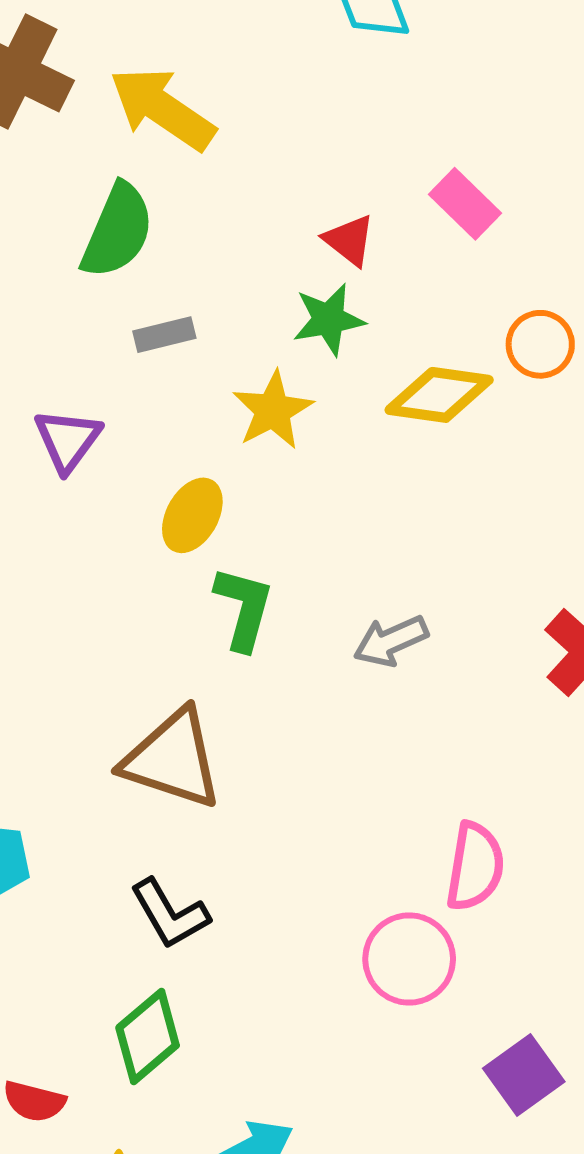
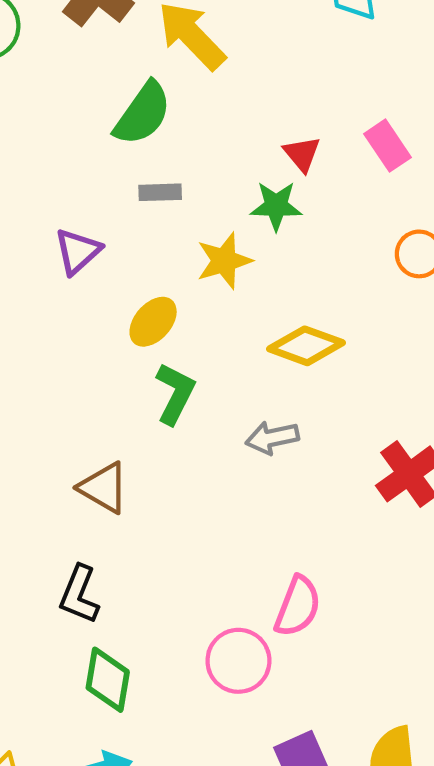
yellow diamond: (439, 395) -> (306, 346), moved
brown triangle: (173, 759) -> (104, 488), size x0.7
black L-shape: (170, 914) -> (79, 595), turned 40
green diamond: (148, 1037) -> (108, 680), moved, turned -52

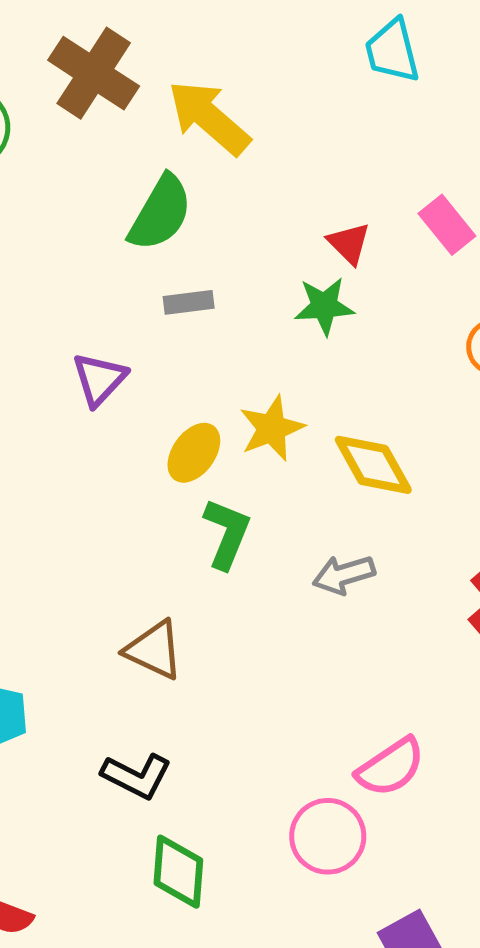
yellow star: (224, 261) -> (272, 428), moved
yellow diamond: (306, 346) -> (373, 465), turned 46
black L-shape: (79, 595) -> (137, 776), turned -80
pink semicircle: (298, 606) -> (391, 767), turned 40

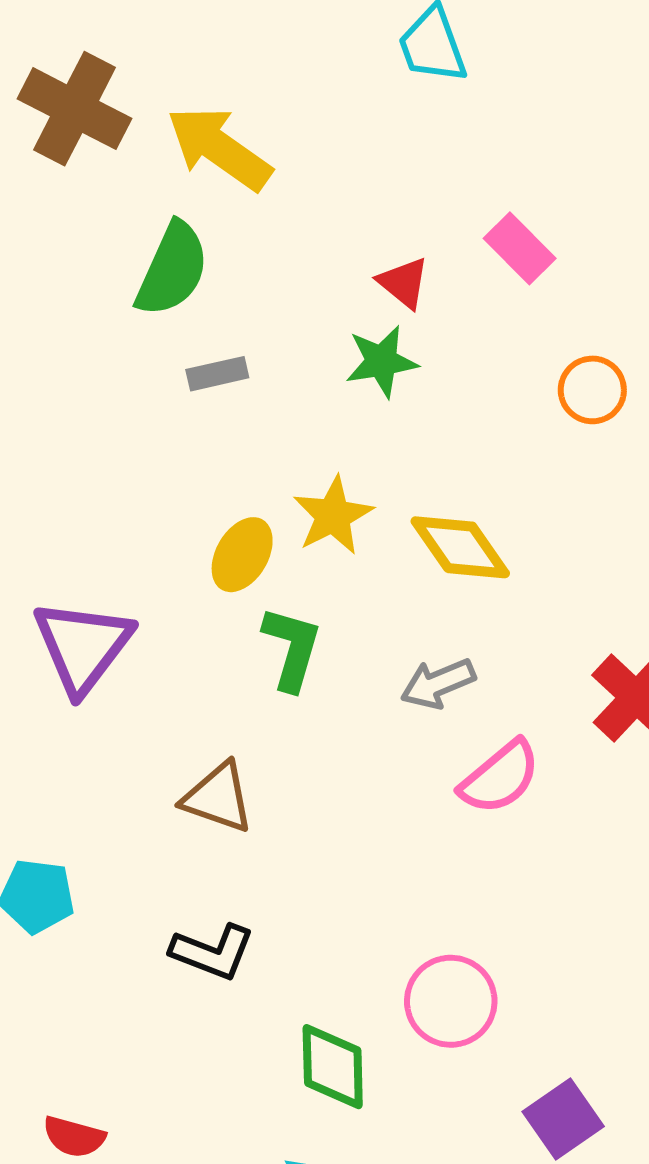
purple triangle: (99, 379) -> (83, 646), moved, size x1.5
pink semicircle: (391, 767) -> (500, 777), moved
green diamond: (178, 872) -> (333, 1067), moved

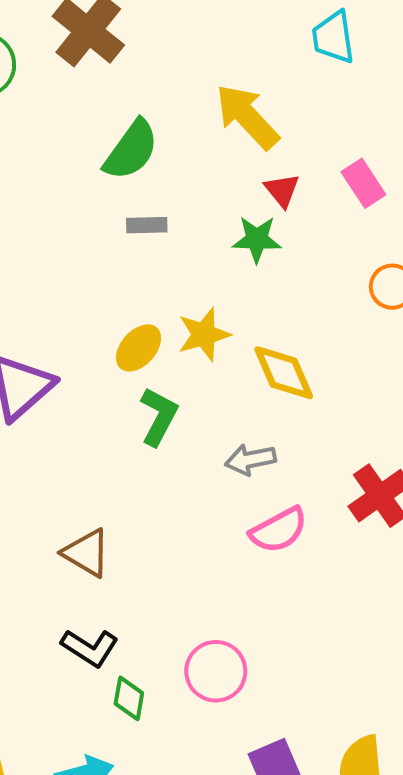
yellow arrow: (219, 148) -> (247, 117), moved
brown triangle: (218, 798) -> (87, 553), moved
black L-shape: (213, 952) -> (90, 648), moved
green diamond: (333, 1067) -> (129, 698), size x0.7

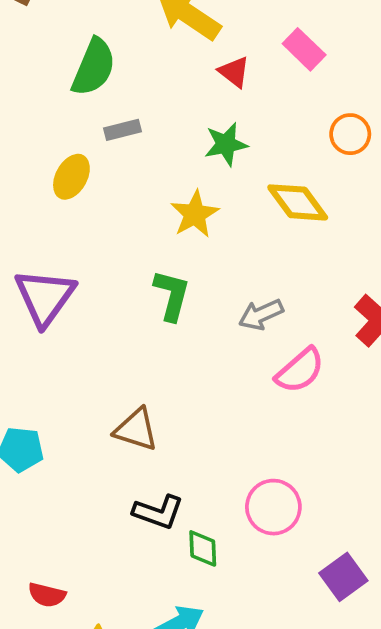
green star: (257, 239) -> (226, 144), moved
yellow ellipse: (139, 348) -> (71, 177), moved
yellow diamond: (284, 373) -> (298, 202), moved

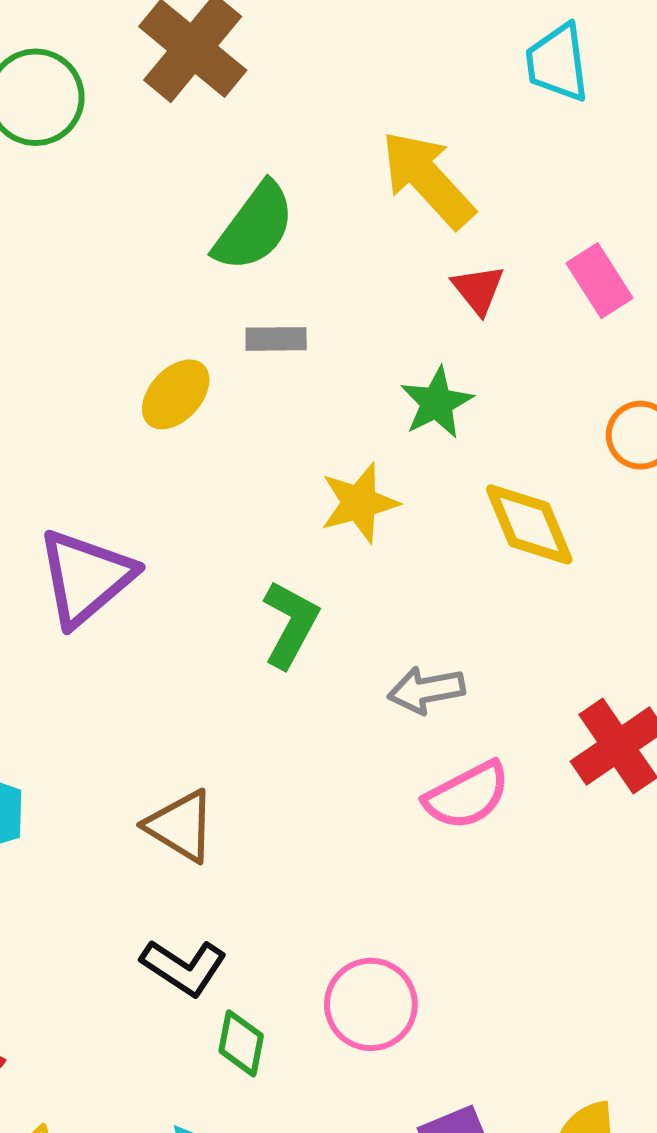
green star: (226, 144) -> (437, 403), turned -30

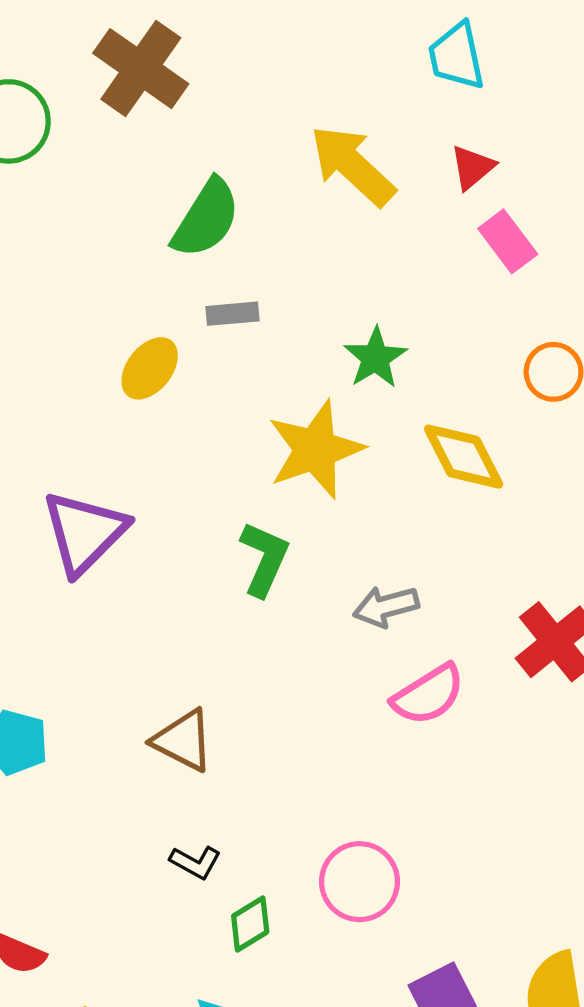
red triangle: (478, 289) -> (472, 167), moved, turned 33
yellow star: (359, 503) -> (315, 450), size x1.4
black L-shape: (184, 967) -> (195, 862), size x0.7
green diamond: (241, 1043) -> (250, 924), turned 52

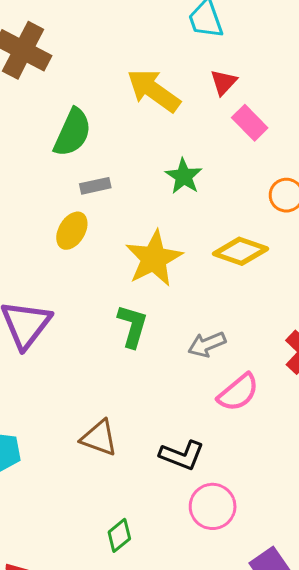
green star: (375, 358) -> (184, 176), moved
yellow ellipse: (150, 368) -> (72, 231), moved
yellow diamond: (464, 457) -> (241, 251), turned -36
black L-shape: (195, 862) -> (182, 455), moved, size x1.5
green diamond: (250, 924) -> (119, 535), moved

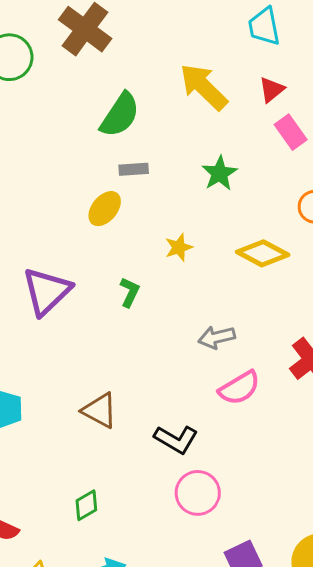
yellow star: (154, 258) -> (179, 247), size x0.5
green L-shape: (132, 326) -> (130, 292), moved, size x0.7
green diamond: (119, 535) -> (86, 505), moved

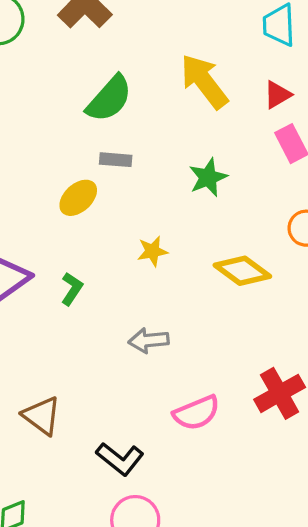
green L-shape: (130, 292) -> (72, 289), moved
gray arrow: (217, 337) -> (149, 340), moved

